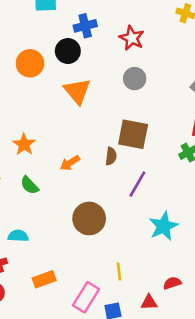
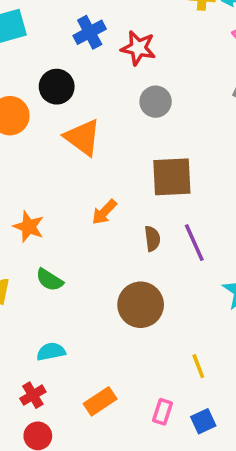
blue cross: (85, 26) -> (90, 32), moved
brown semicircle: (111, 156) -> (152, 239), moved
orange arrow: (70, 163) -> (104, 212), moved
purple line: (137, 184) -> (194, 243), turned -40
pink rectangle: (86, 297) -> (163, 412), size x0.6

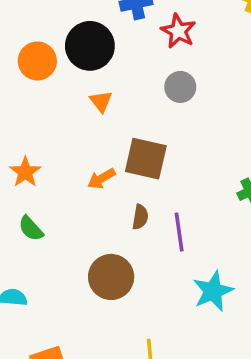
black circle: (57, 87) -> (90, 46), size x1.4
orange triangle: (83, 137) -> (101, 101), size x0.6
brown square: (172, 177) -> (146, 159), moved

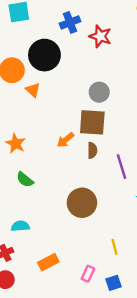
gray circle: (180, 87) -> (99, 92), moved
orange triangle: (101, 101) -> (33, 90), moved
brown semicircle: (140, 217) -> (92, 150), moved

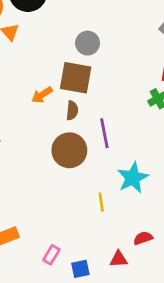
brown circle: (82, 203) -> (69, 150), moved
yellow line: (115, 247) -> (101, 202), moved

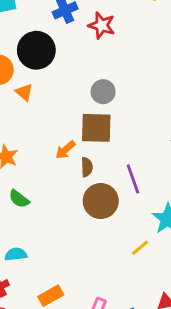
brown semicircle: (72, 111) -> (87, 167), moved
yellow line: (101, 202) -> (140, 248), turned 66

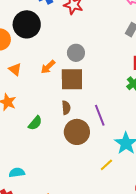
orange triangle: (24, 92) -> (15, 69), moved
orange arrow: (65, 150) -> (48, 67), moved
green semicircle: (19, 199) -> (35, 123), moved, turned -84

